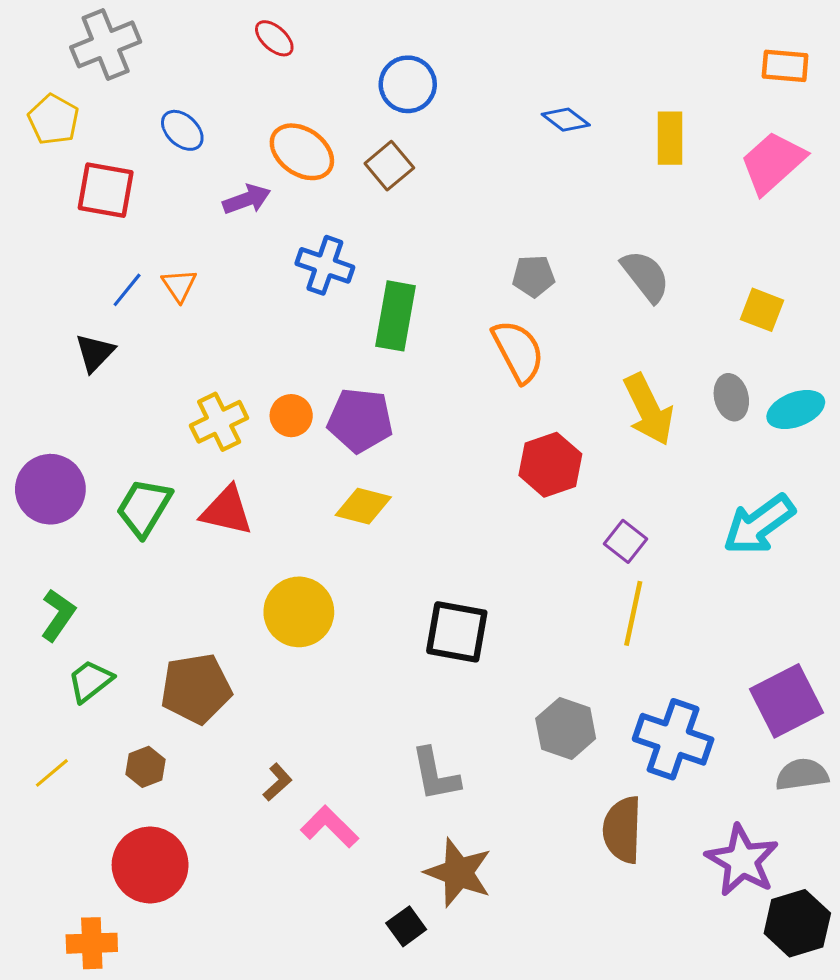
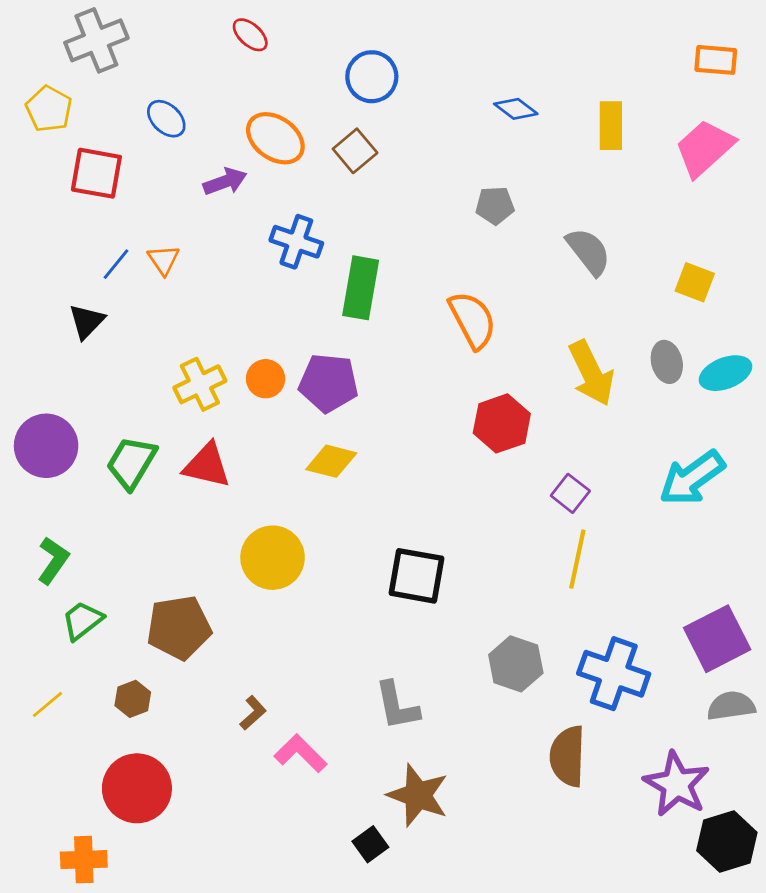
gray pentagon: (533, 276) -> (495, 205), moved

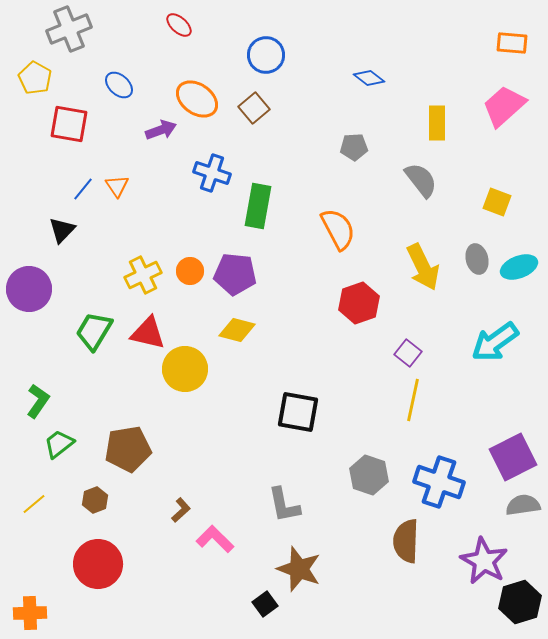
yellow rectangle: (611, 126) -> (437, 123), moved
purple circle: (46, 446) -> (29, 289), moved
yellow circle: (273, 558) -> (185, 369), moved
orange cross: (84, 860) -> (30, 613), moved

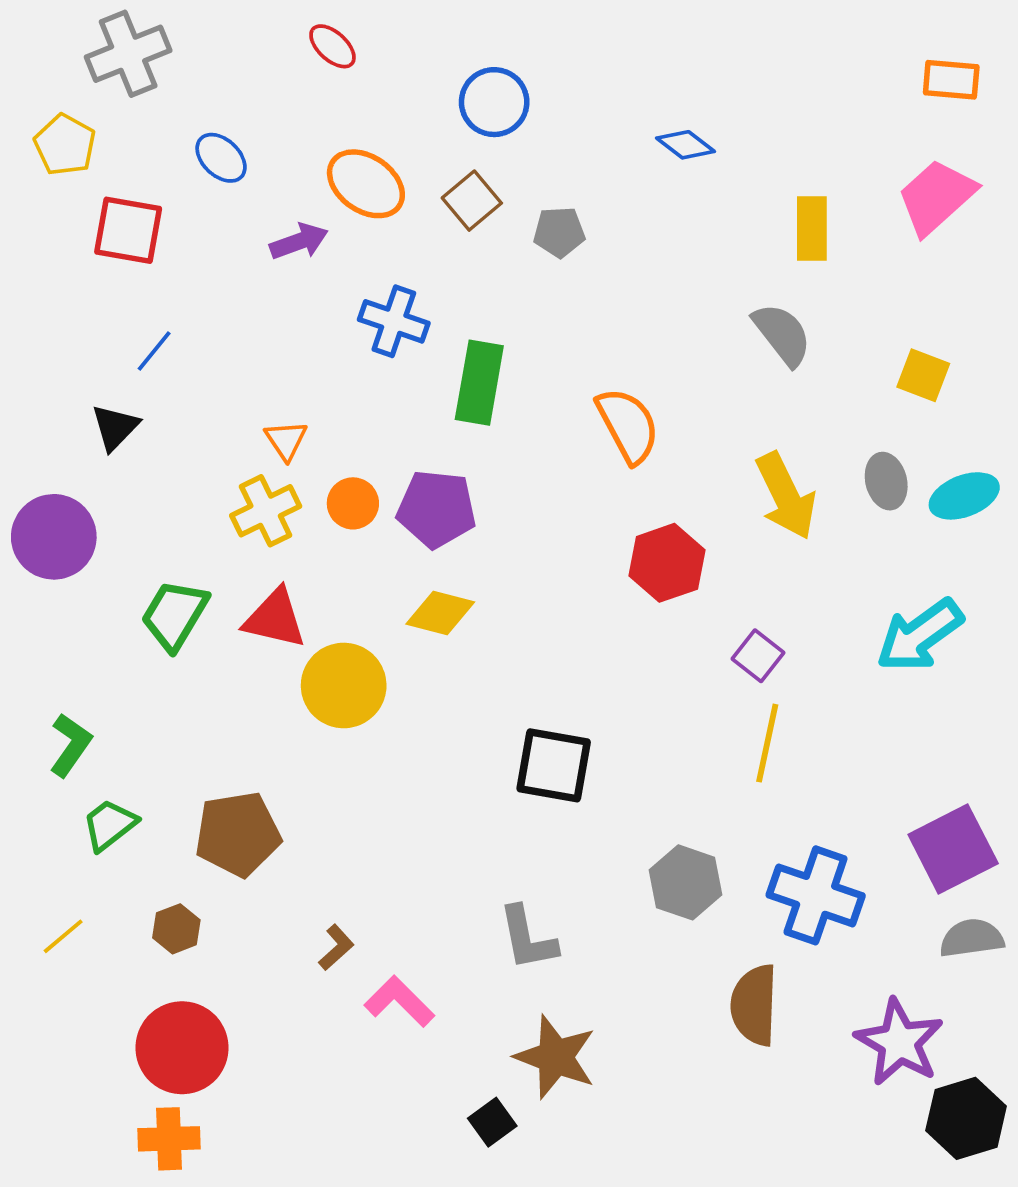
gray pentagon: (354, 147) -> (559, 232), moved
orange triangle: (117, 186) -> (286, 440), moved
orange cross: (30, 613) -> (169, 1139), moved

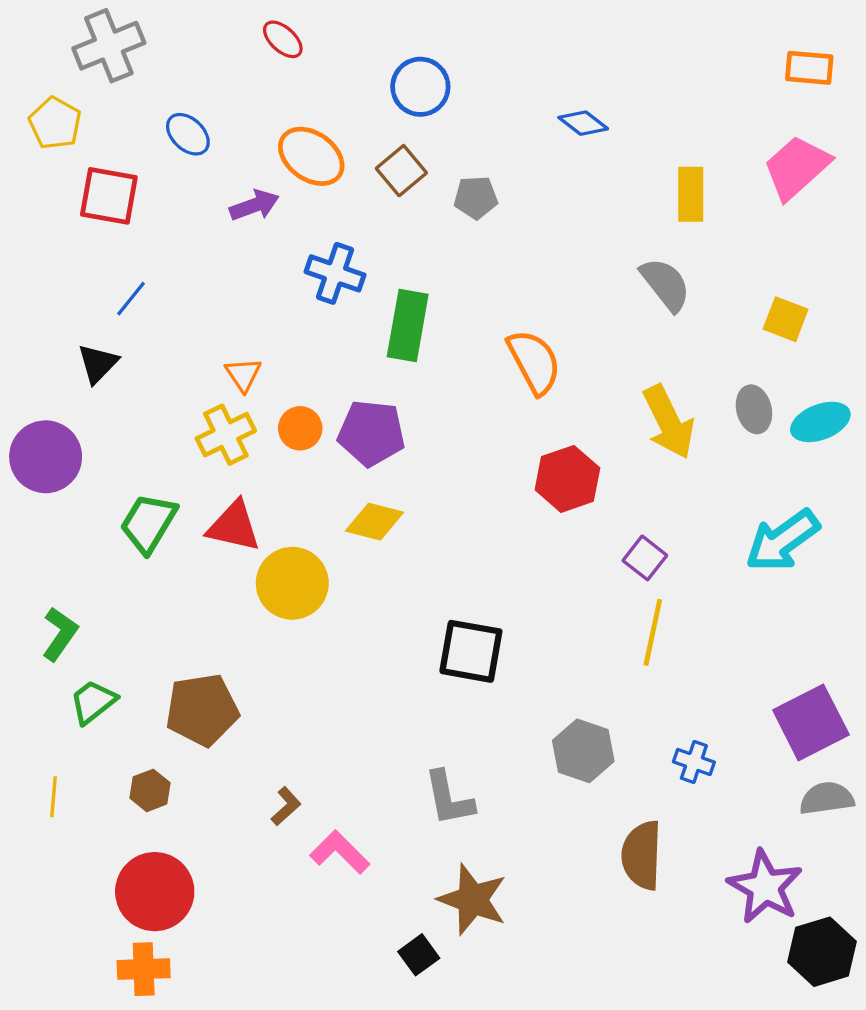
blue cross: (816, 895) -> (694, 762), size x0.5
yellow line: (63, 936) -> (54, 797), turned -45

